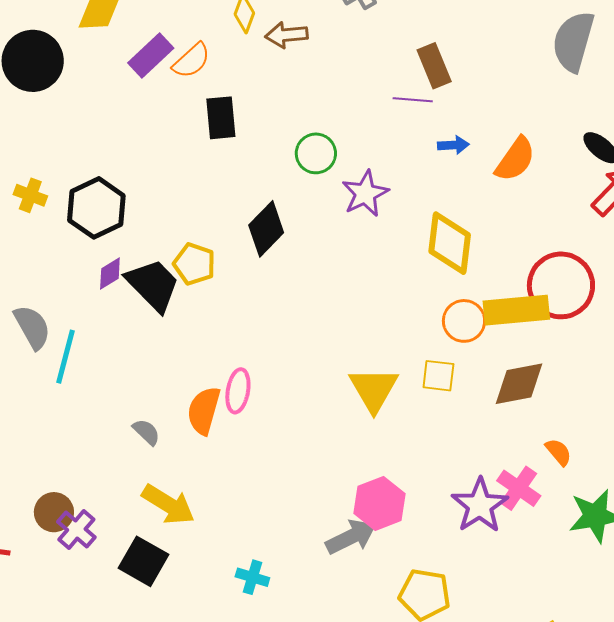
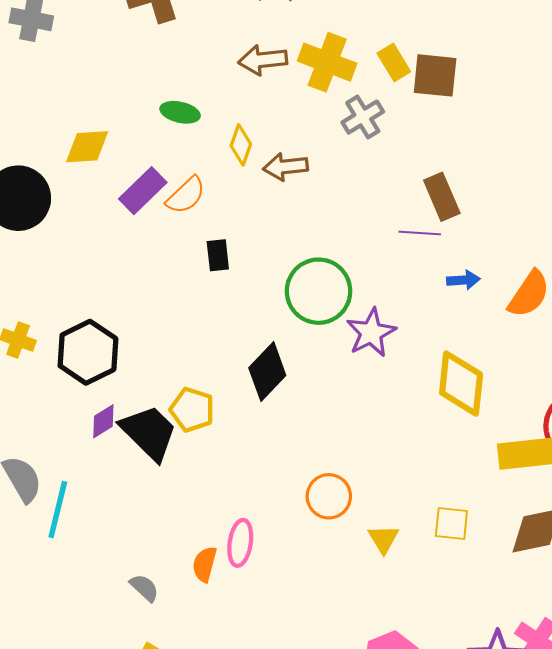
black rectangle: (221, 118) -> (218, 255), size x0.7
green circle: (316, 153) -> (319, 291), size x1.5
orange circle: (464, 321) -> (329, 496), moved
yellow triangle: (374, 389) -> (383, 539), size x0.6
orange semicircle: (204, 411) -> (205, 564), size x0.7

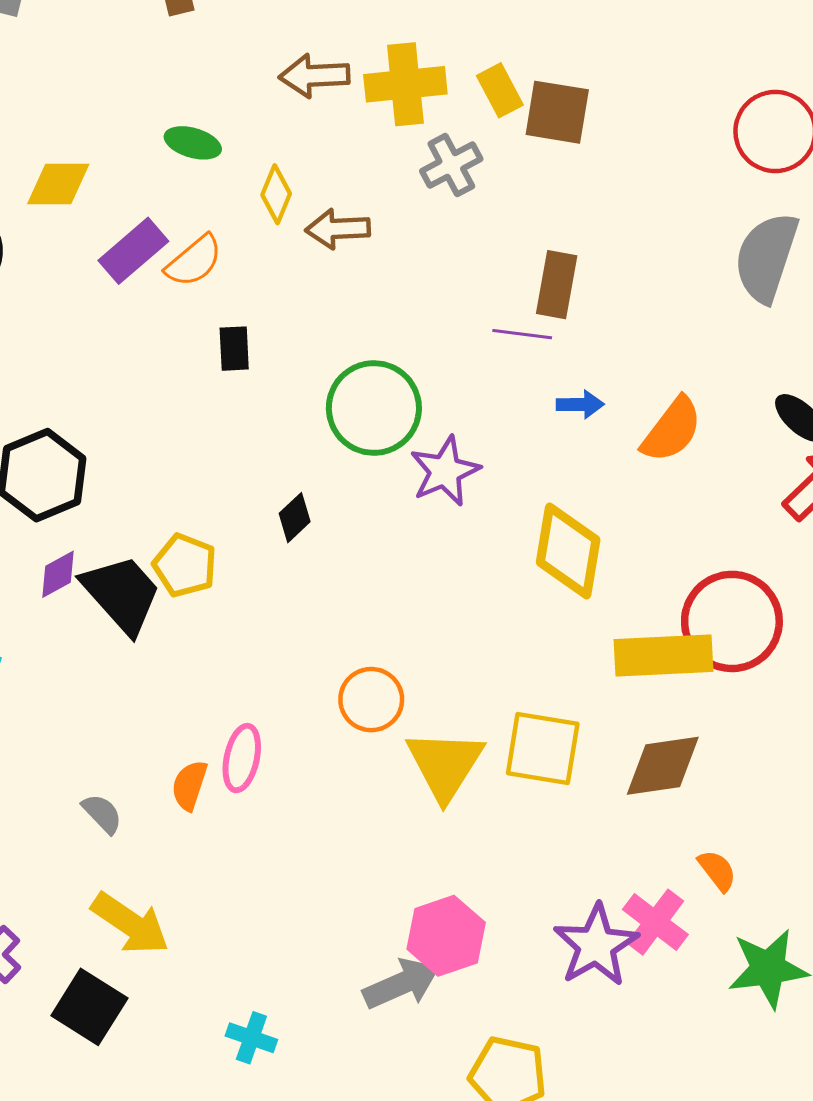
yellow cross: (327, 62) -> (405, 84), turned -30
brown rectangle: (442, 197) -> (557, 285), turned 30
black diamond: (267, 372) -> (295, 518), size x0.6
yellow square: (451, 524) -> (543, 748), size x1.5
yellow triangle: (383, 539) -> (445, 765), size x1.8

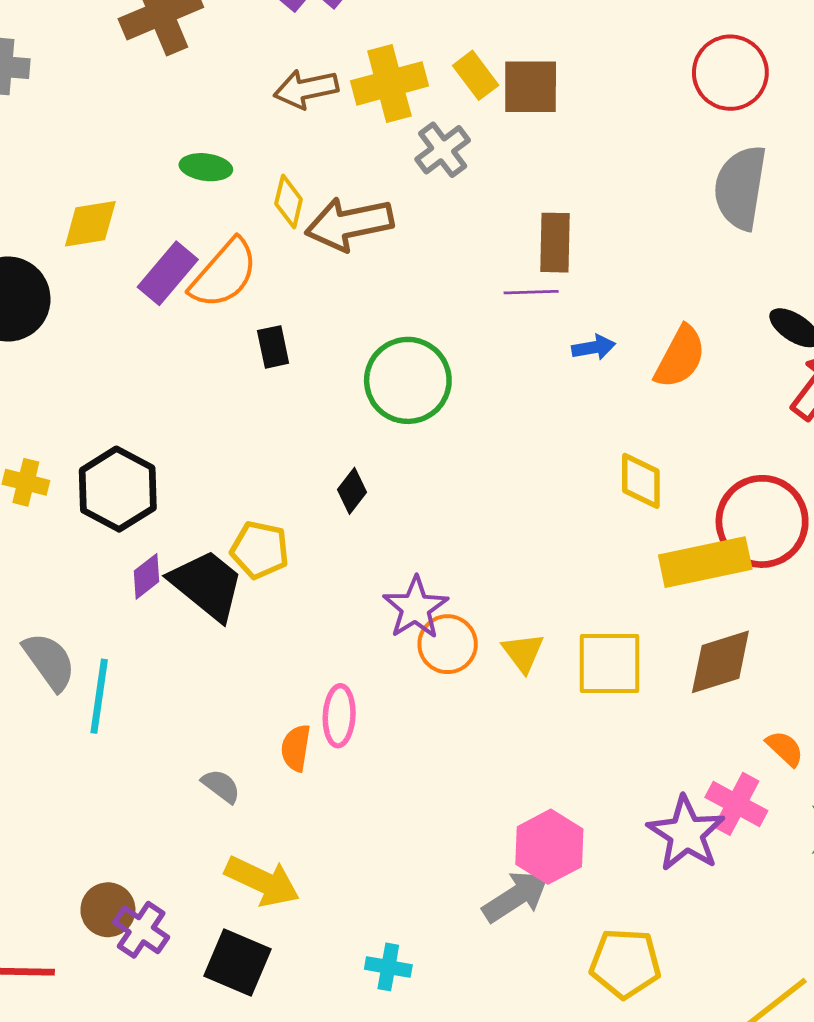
brown arrow: (338, 229) -> (349, 224), size x1.5
orange semicircle: (194, 261) -> (224, 274), size x1.4
purple star: (445, 471) -> (416, 608), moved
yellow diamond: (568, 551) -> (641, 481), moved, size x0.7
yellow triangle: (445, 765) -> (523, 653), moved, size x0.6

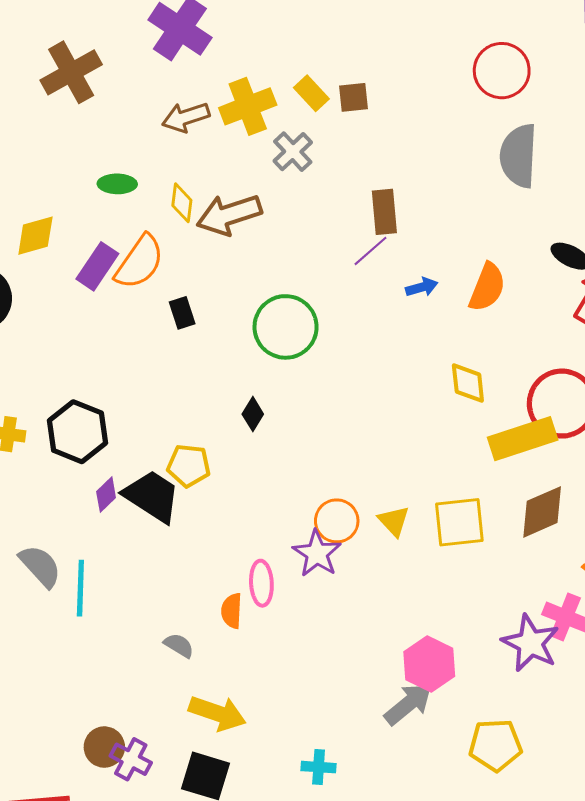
brown square: (531, 87) -> (353, 97), size x0.7
purple line: (531, 292) -> (371, 251), turned -33
purple star: (416, 608) -> (317, 553), moved

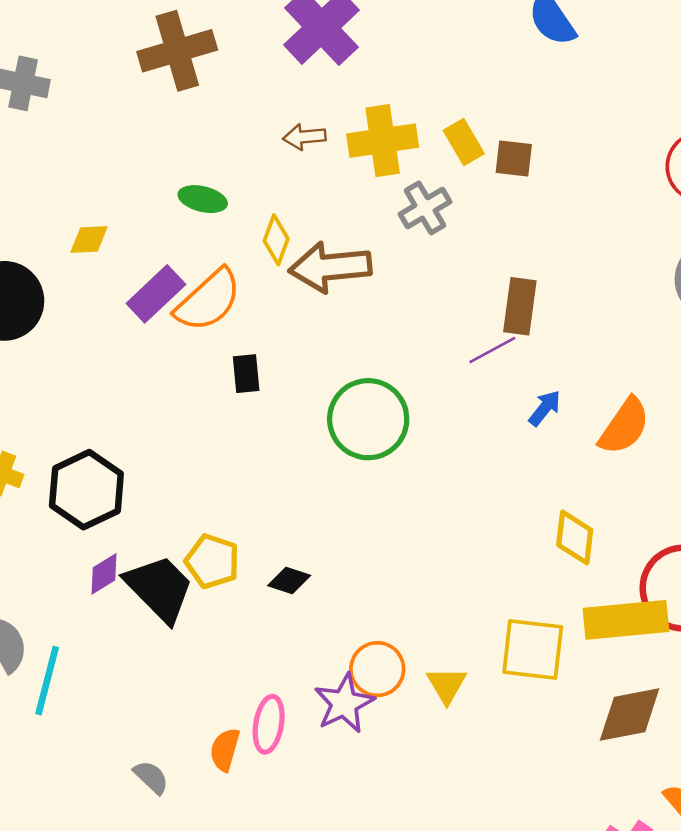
brown arrow: (186, 117) -> (304, 137), size x0.7
yellow diamond: (35, 236) -> (89, 240), size x0.7
blue arrow: (422, 287) -> (545, 408), turned -48
black diamond: (253, 414) -> (289, 580), moved, turned 64
yellow square: (459, 522) -> (533, 649), moved

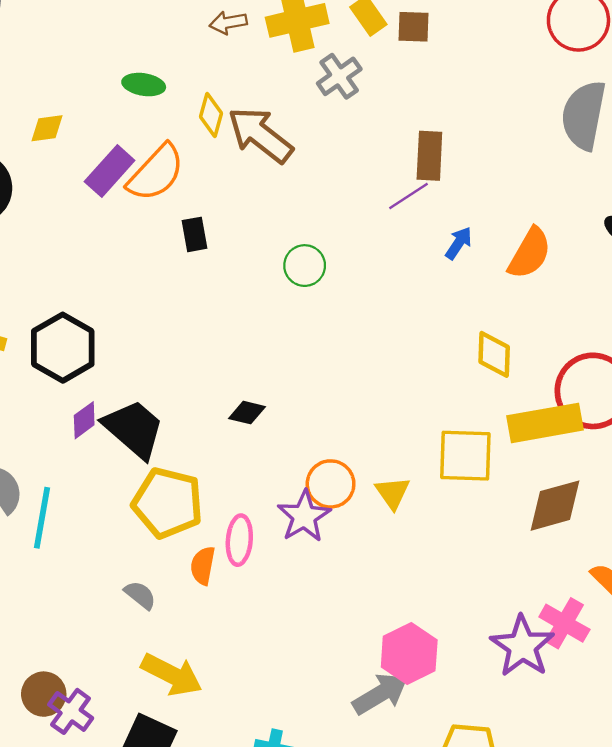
brown arrow: (330, 267) -> (260, 135), turned 48
green circle: (368, 419) -> (305, 266), size x0.6
yellow pentagon: (212, 561) -> (168, 503), moved, size x1.5

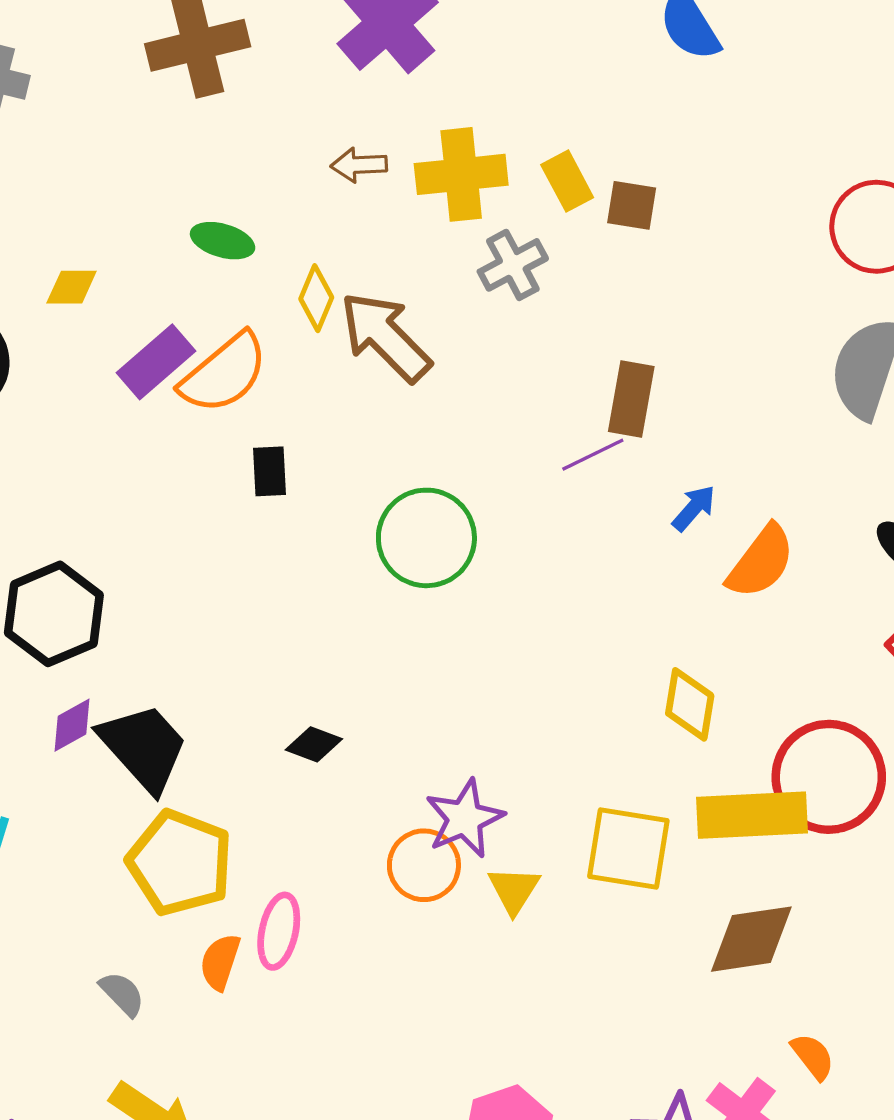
blue arrow: (459, 243) -> (694, 508), moved
green circle: (305, 266) -> (426, 538), size x1.6
purple star: (304, 516) -> (465, 818), moved

